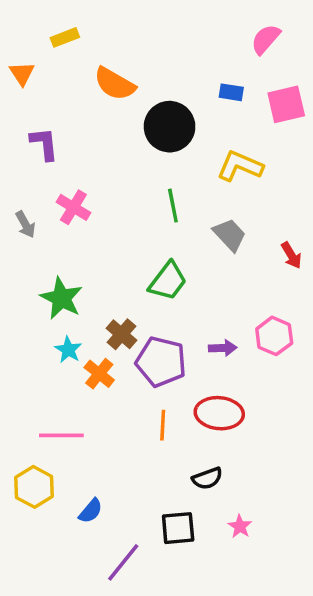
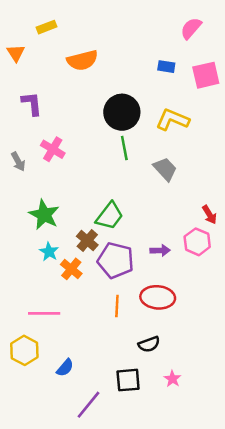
orange semicircle: (115, 84) -> (82, 60), turned -44
black circle: (170, 127) -> (122, 112), moved
red arrow: (291, 255) -> (210, 215), moved
green trapezoid: (168, 281) -> (110, 216), moved

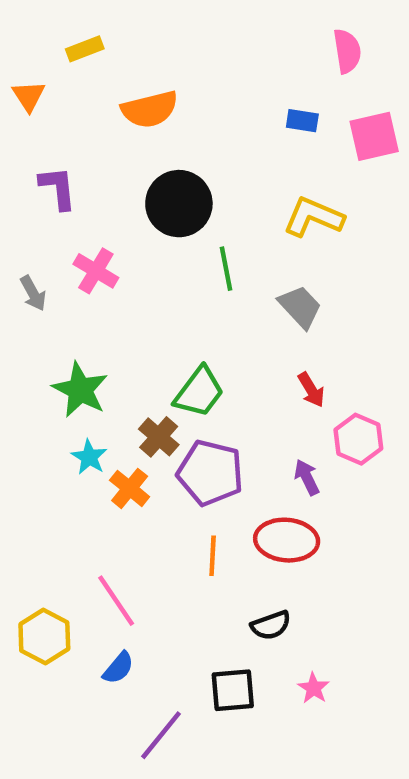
pink semicircle: (191, 28) -> (347, 51), turned 130
black circle: (122, 112) -> (179, 204), moved
red arrow: (210, 215) -> (311, 390), moved
purple arrow: (160, 250) -> (307, 477), moved, turned -114
pink line: (44, 313) -> (116, 601), moved, turned 56

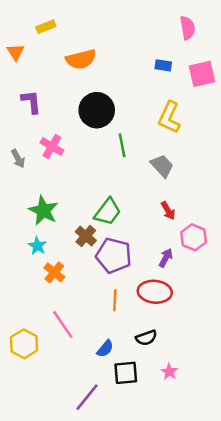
yellow L-shape: (313, 217) -> (169, 117), turned -88
cyan star: (89, 457) -> (37, 246), moved
purple arrow: (307, 477) -> (166, 258), turned 54
orange cross: (130, 488) -> (54, 272), moved
blue semicircle: (118, 668) -> (105, 349), moved

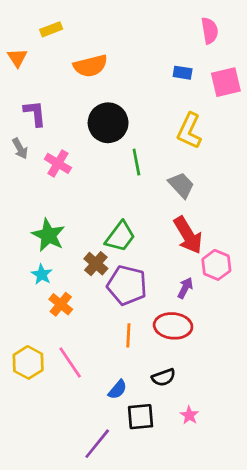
gray arrow: (18, 159) -> (20, 148), moved
red arrow: (168, 211) -> (188, 235), size x1.8
yellow hexagon: (24, 344) -> (28, 362), moved

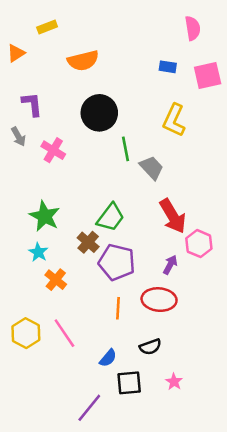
orange triangle: (17, 58) -> (16, 53), turned 30
gray trapezoid: (181, 185) -> (152, 168), moved

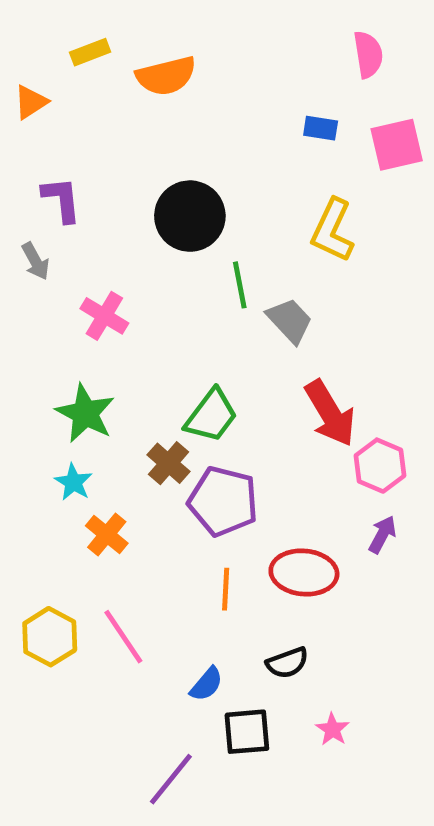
orange semicircle: (83, 61) -> (166, 76), moved
pink cross: (53, 150) -> (104, 316), moved
purple arrow: (170, 265) -> (382, 534), moved

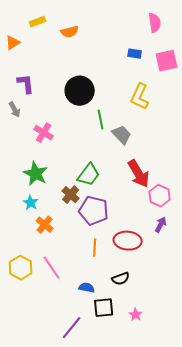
orange semicircle: (166, 76) -> (70, 32), size x0.7
blue semicircle: (207, 684) -> (87, 288), turned -119
pink star: (332, 729) -> (136, 315), moved

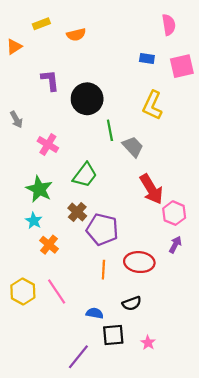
purple L-shape: (26, 84) -> (50, 80), moved
green trapezoid: (89, 175) -> (85, 175), moved

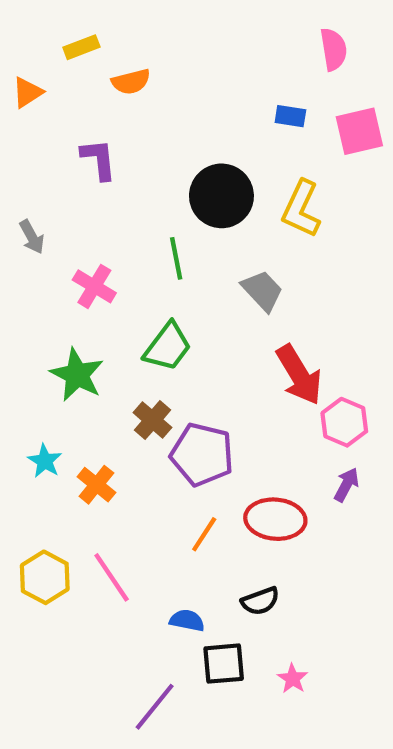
orange semicircle: (76, 35) -> (131, 82), moved
black circle: (87, 99) -> (221, 196), moved
green line: (110, 130) -> (176, 258), moved
cyan star: (34, 221) -> (45, 461), moved
orange line: (103, 270) -> (204, 534), turned 30

